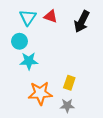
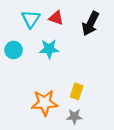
cyan circle: (19, 41) -> (14, 50), moved
cyan star: (29, 61) -> (49, 49), moved

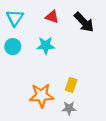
cyan triangle: (31, 19) -> (15, 18), moved
black arrow: (90, 24) -> (84, 22), turned -70

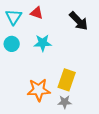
red triangle: (52, 17) -> (37, 13), moved
yellow rectangle: (71, 85) -> (67, 80), size x1.5

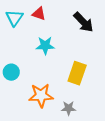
cyan circle: (12, 44) -> (11, 72), moved
yellow rectangle: (67, 80) -> (77, 73), moved

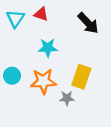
orange star: (41, 95) -> (43, 81), moved
gray star: (69, 108) -> (67, 98), moved

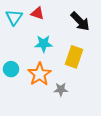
yellow rectangle: (81, 77) -> (74, 57), moved
orange star: (43, 81) -> (39, 74), turned -30

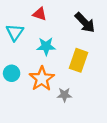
cyan triangle: (14, 17) -> (15, 32), moved

